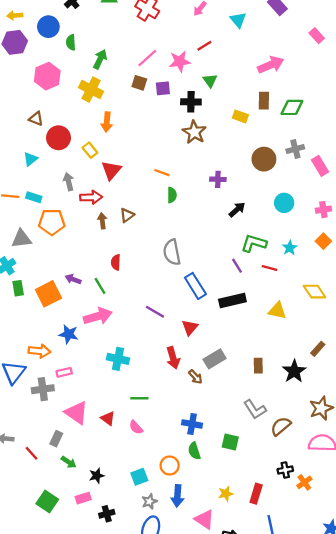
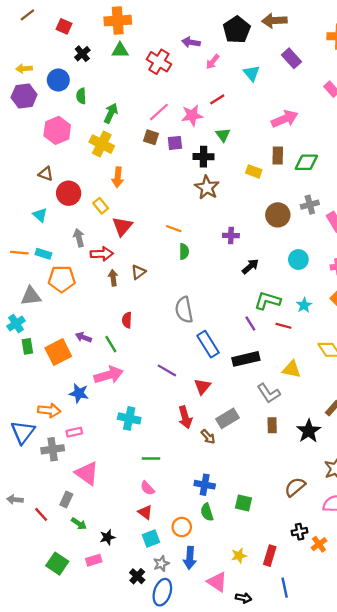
cyan triangle: (30, 159) -> (40, 215), turned -40
gray L-shape: (255, 409) -> (269, 393), moved
red triangle: (108, 418) -> (145, 512), moved
black cross: (107, 514) -> (137, 576), moved, turned -32

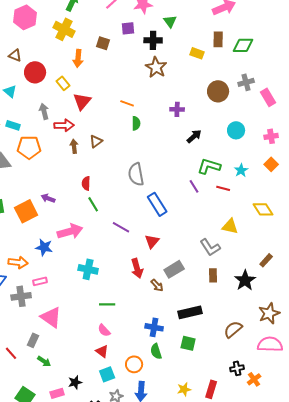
brown square: (151, 137) -> (103, 43), moved
green line: (111, 344) -> (93, 204), moved
black rectangle: (246, 359) -> (190, 312), moved
black star: (107, 537) -> (75, 382), moved

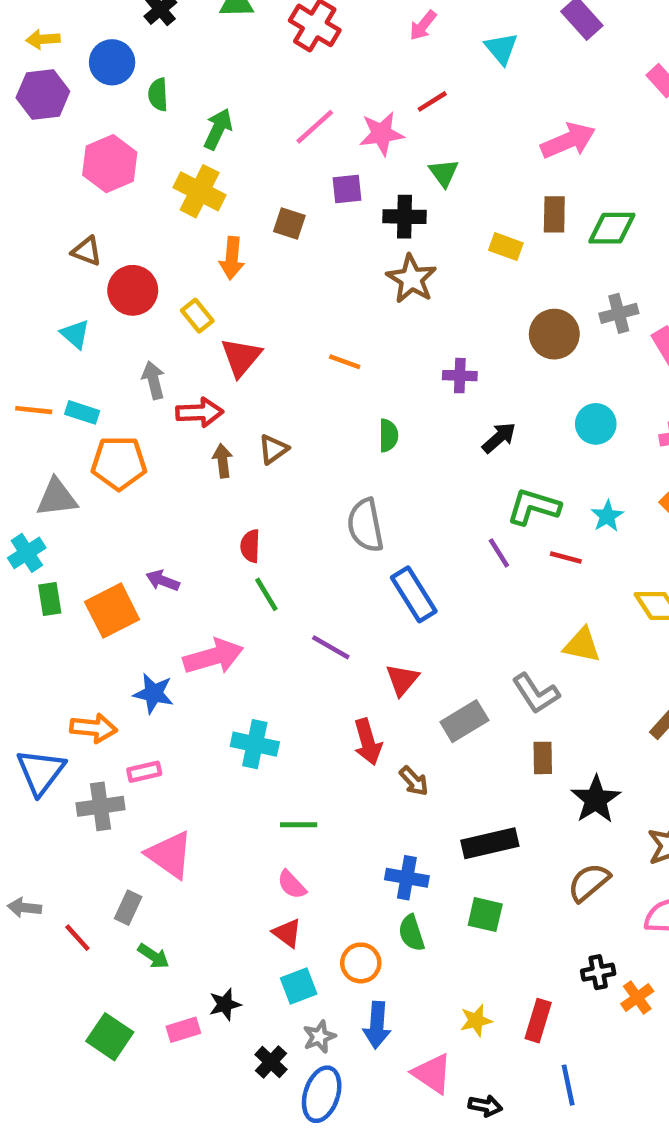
green semicircle: (136, 123) -> (388, 435), moved
gray rectangle: (174, 269) -> (464, 721), moved
black star: (245, 280) -> (596, 799), moved

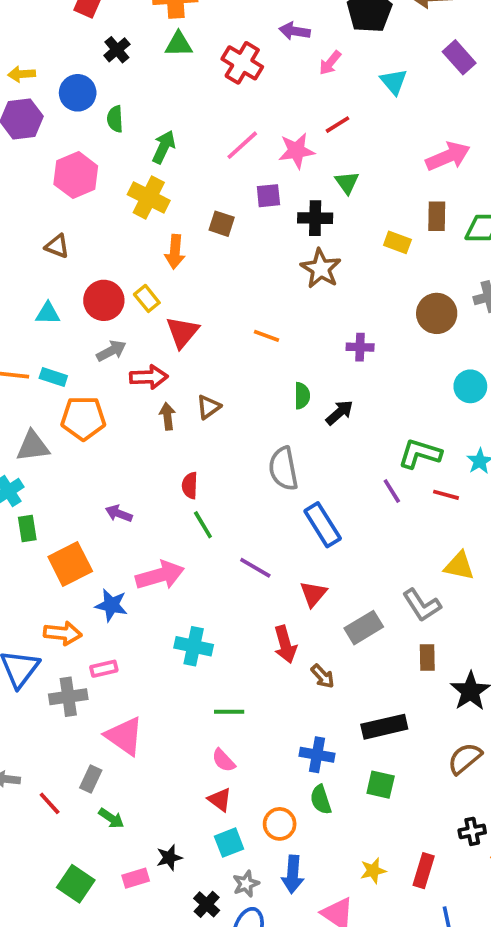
red circle: (133, 290) -> (104, 300), moved
cyan triangle: (75, 334) -> (48, 313), turned -40
gray arrow: (153, 380) -> (111, 351), turned 76
black arrow: (499, 438) -> (339, 413), moved
orange square: (112, 611) -> (70, 564), moved

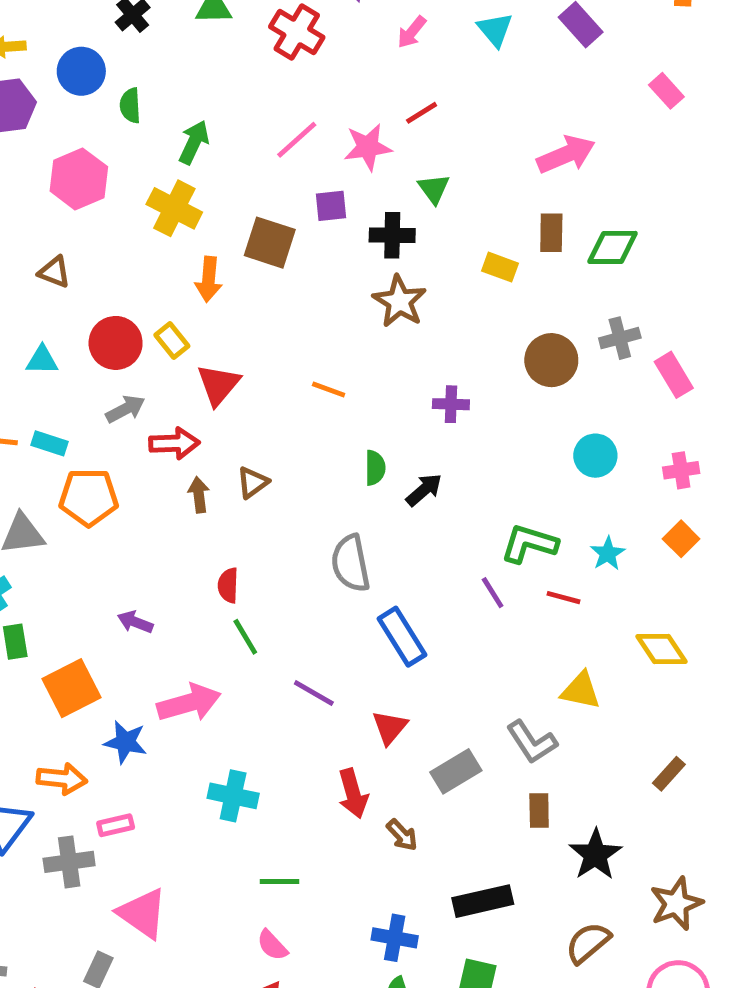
cyan triangle: (394, 82) -> (495, 30), moved
brown square: (222, 224) -> (270, 243), size x1.5

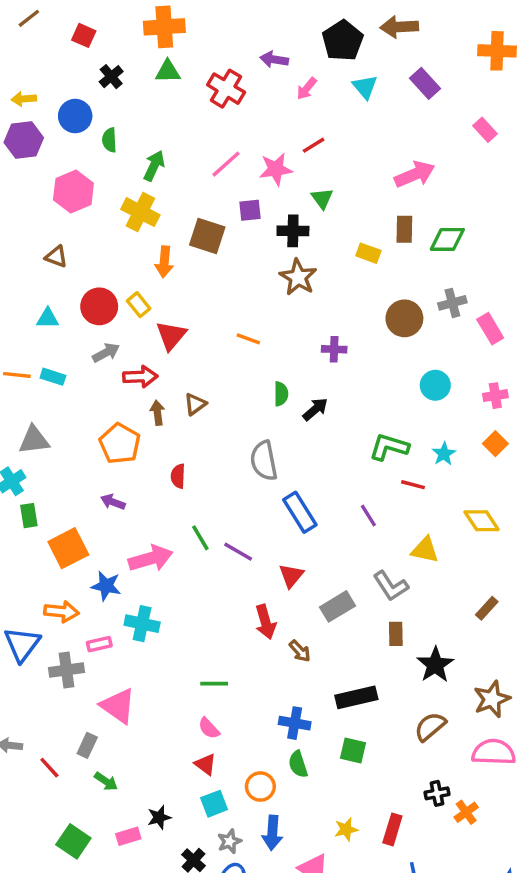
orange pentagon: (89, 497) -> (120, 444), moved, turned 30
purple line: (493, 593) -> (368, 516), moved
green line: (245, 637) -> (200, 538), moved
cyan cross: (233, 796) -> (142, 624), moved

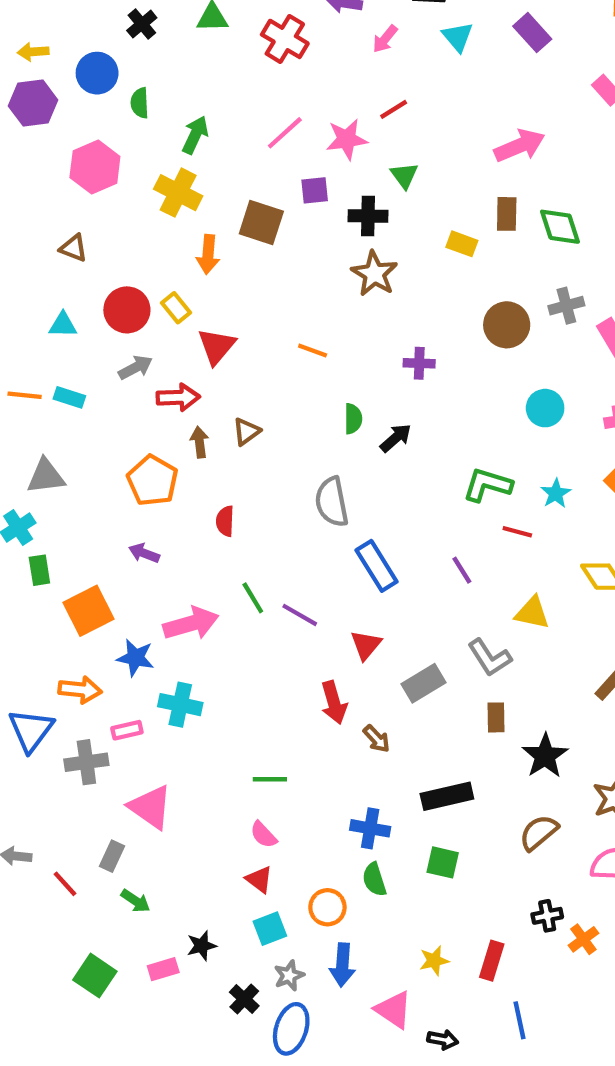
green diamond: (447, 239) -> (560, 227), turned 72

